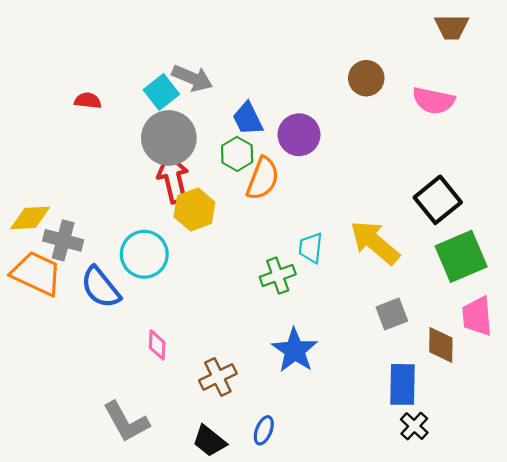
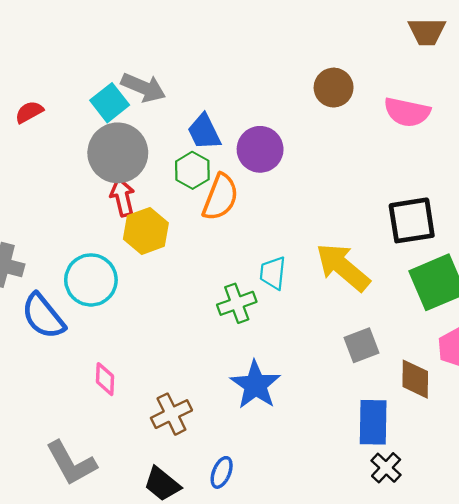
red semicircle: (88, 101) -> (29, 112), turned -35
red arrow: (173, 178) -> (122, 197), size x0.7
black square: (438, 200) -> (412, 220), turned 30

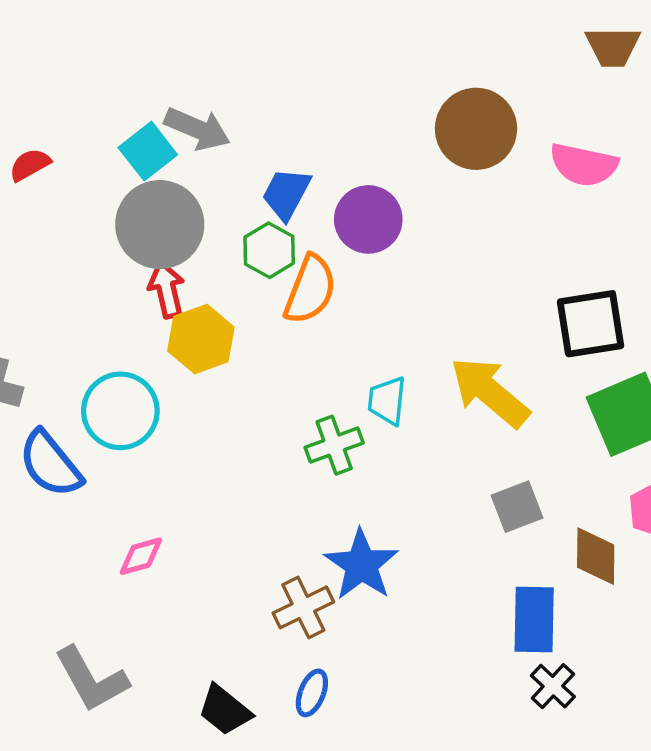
brown circle: (334, 88) -> (476, 129), size x1.4
blue trapezoid: (204, 132) -> (286, 194), turned 54
pink diamond: (105, 379) -> (141, 556), turned 72
brown cross: (171, 414) -> (303, 607), moved

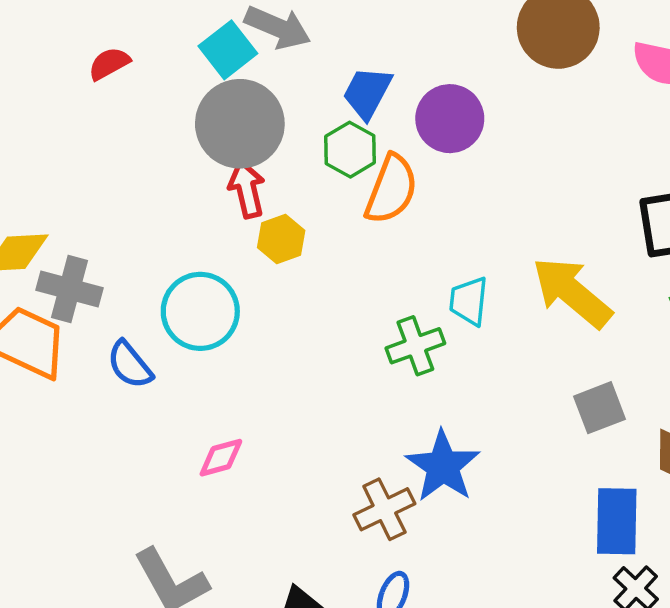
yellow hexagon: (201, 339) -> (281, 239), size x0.7
blue semicircle: (50, 464) -> (130, 365), size x0.7

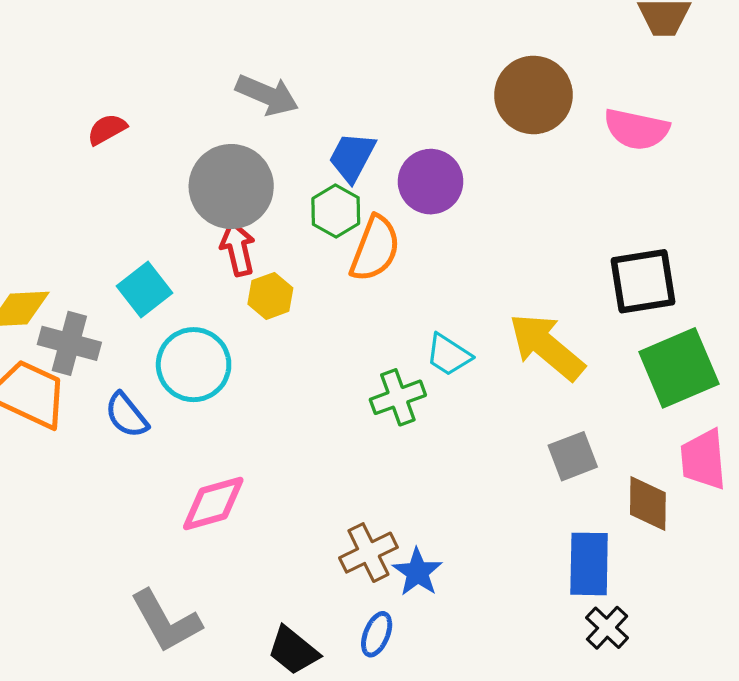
cyan square: (228, 50) -> (145, 289), moved
cyan trapezoid: (469, 301) -> (449, 355), turned -63
pink diamond: (221, 458) -> (213, 504), size x1.5
blue star: (443, 466) -> (417, 572), moved, size x0.7

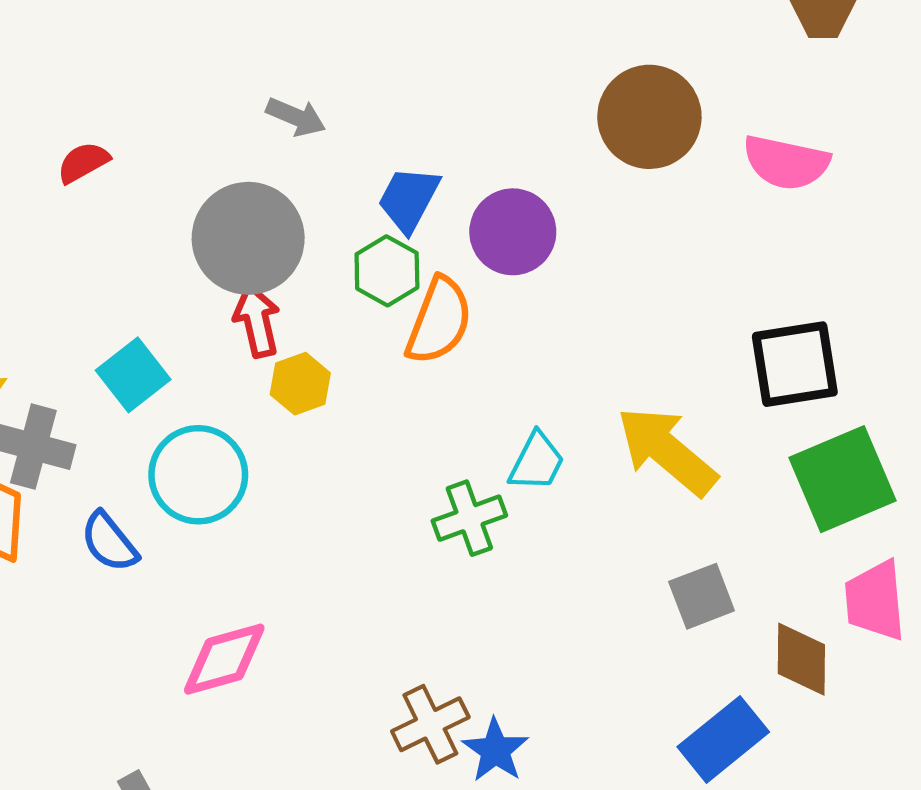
gray arrow: (267, 95) -> (296, 117), size x0.7
cyan trapezoid: (449, 355) -> (537, 462), turned -96
blue rectangle: (589, 564) -> (723, 739), turned 50

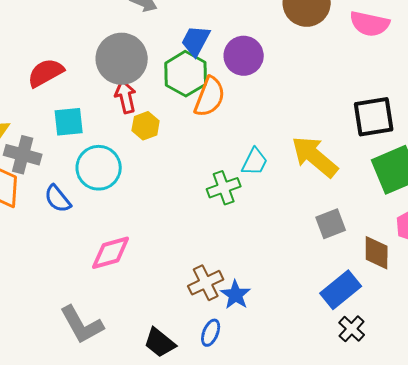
red semicircle: (83, 162) -> (46, 73), moved, size x1.5
green hexagon: (387, 271) -> (186, 74), size x1.4
cyan square: (133, 375) -> (69, 122), turned 32

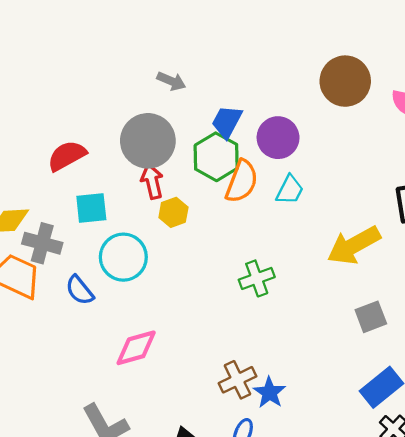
yellow arrow: (315, 157) -> (354, 245), turned -69
cyan trapezoid: (255, 162) -> (290, 190), moved

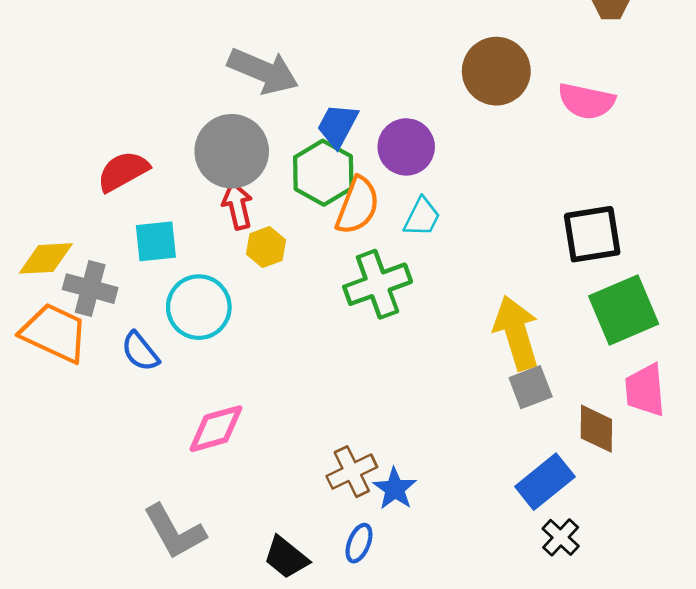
gray arrow: (171, 81) -> (263, 71), size x1.8
yellow arrow: (354, 245) -> (516, 333), moved, turned 102
green cross: (257, 278) -> (378, 284), moved, size x1.4

